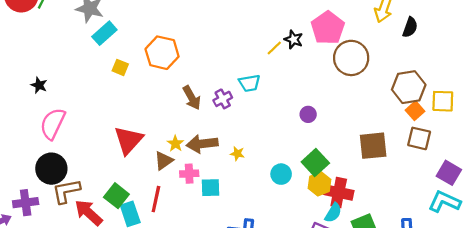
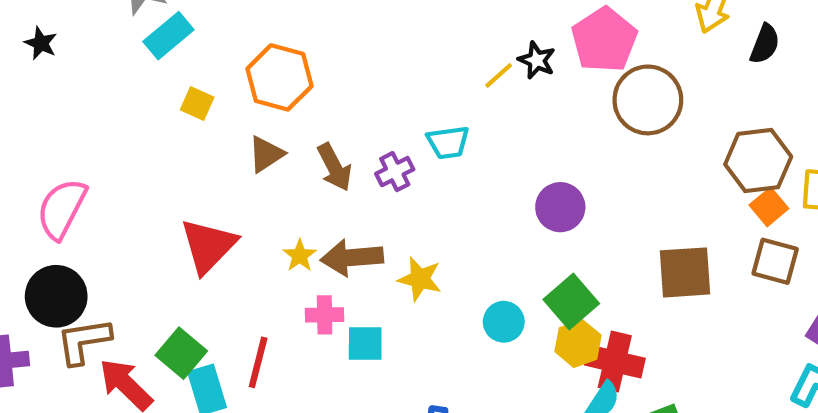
black star: (39, 85) -> (41, 43), moved
purple circle: (308, 114) -> (560, 207), size x1.5
yellow star: (237, 154) -> (420, 279), size x1.5
brown triangle: (164, 161) -> (266, 154), moved

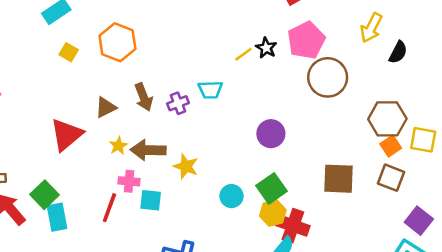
brown triangle: (266, 154) -> (106, 107), moved
red line: (258, 362) -> (109, 208), moved

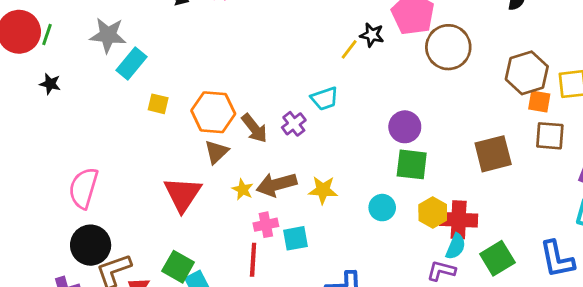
orange hexagon: (117, 42) -> (213, 112), moved
orange square: (391, 146) -> (539, 101), turned -30
green square: (272, 188) -> (412, 164), moved, turned -32

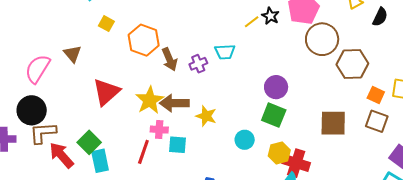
brown hexagon: (527, 73) -> (352, 64), moved
brown triangle: (216, 152) -> (73, 54), moved, turned -42
yellow star: (243, 189) -> (150, 100), size x1.8

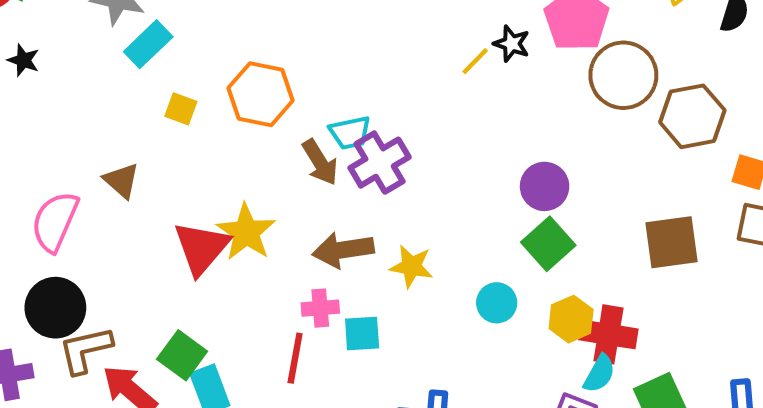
orange hexagon: (144, 40) -> (261, 94), moved
cyan trapezoid: (225, 52) -> (350, 133), moved
purple cross: (198, 64) -> (380, 163), size x1.6
yellow star: (150, 100) -> (246, 232), moved
green square: (274, 115) -> (548, 244), turned 35

